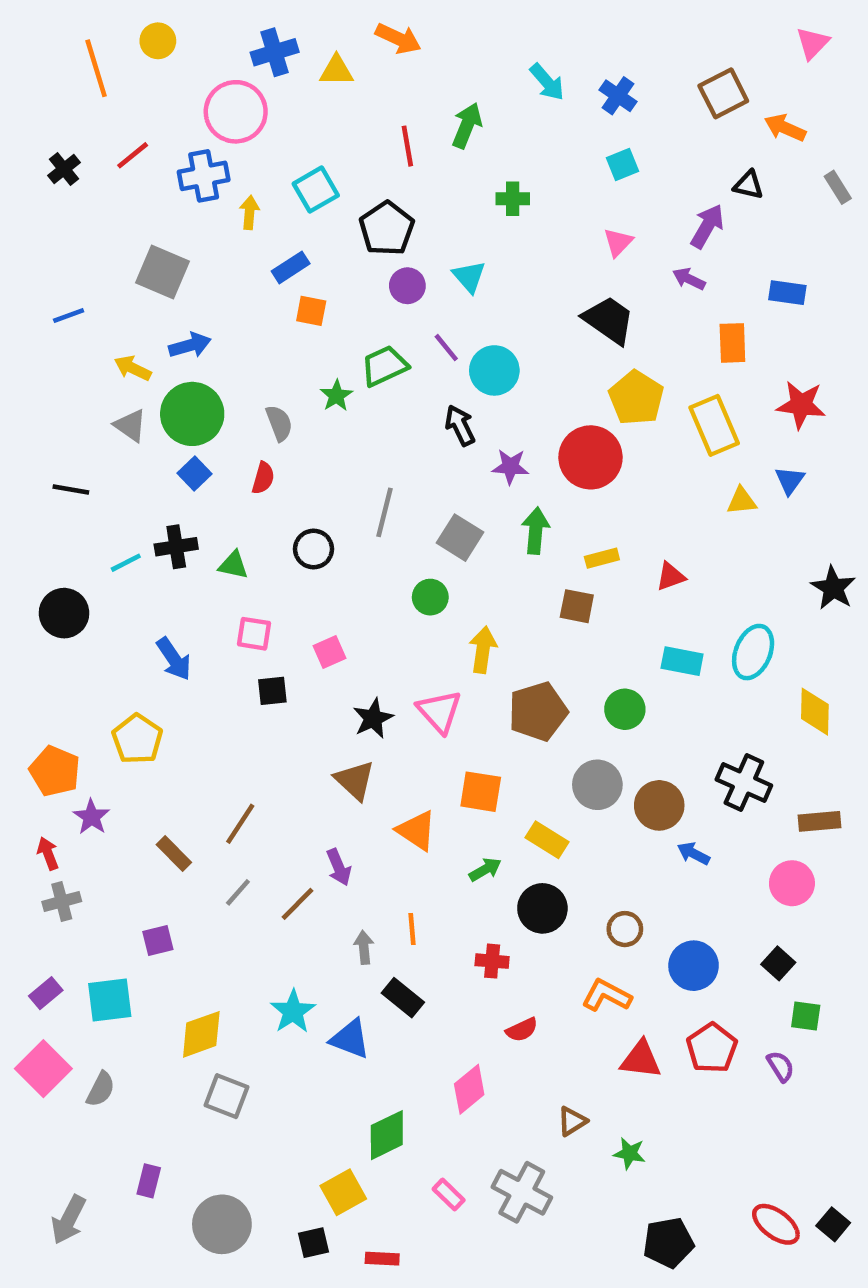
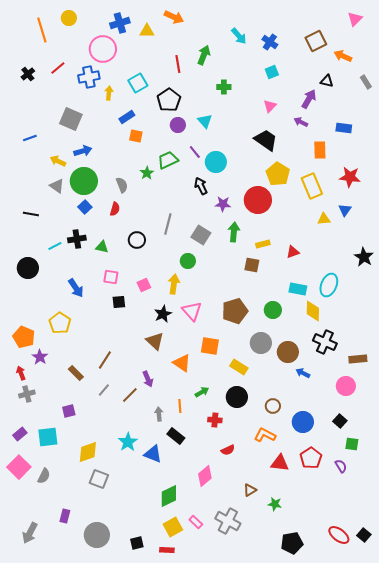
yellow arrow: (483, 650) -> (174, 284), moved
yellow diamond: (815, 712) -> (313, 311), moved
green arrow: (485, 869) -> (202, 392), moved
yellow square: (343, 1192) -> (173, 527), moved

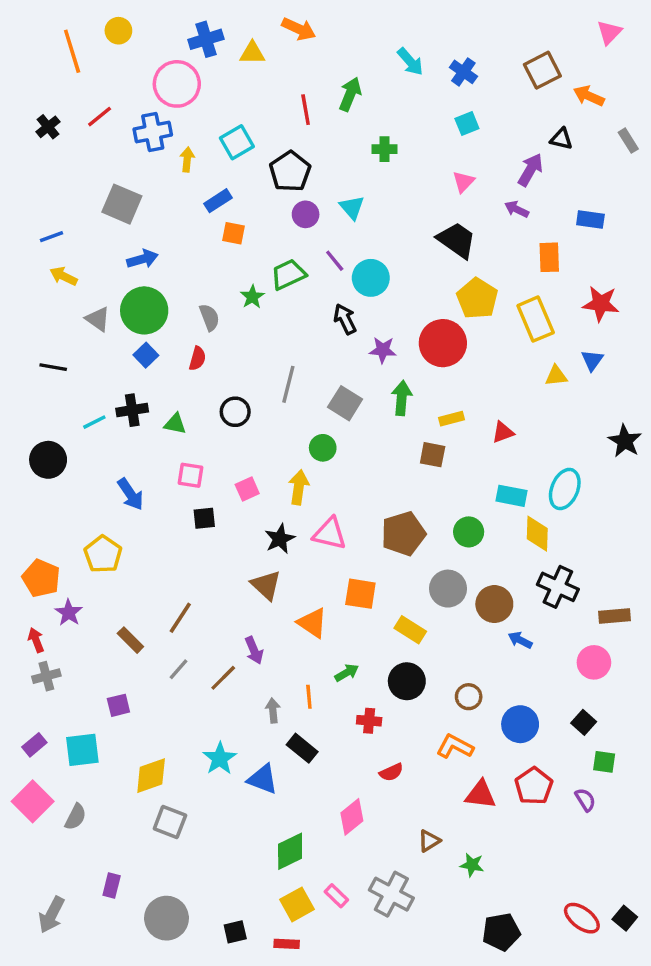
yellow arrow: (58, 161) -> (64, 276), moved
pink triangle: (192, 311) -> (330, 534), turned -35

